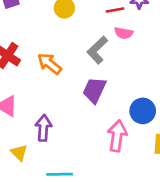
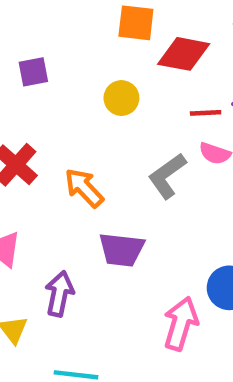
purple trapezoid: (94, 90) -> (122, 250), moved, turned -116

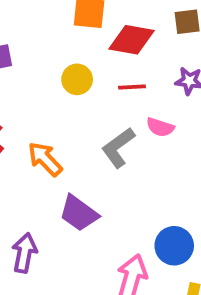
red line: (206, 113) -> (132, 87), moved
purple trapezoid: (122, 250) -> (79, 213), turned 30

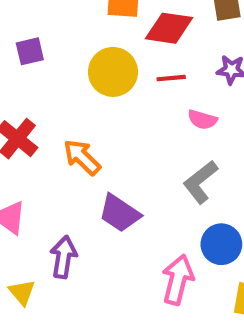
yellow circle: (77, 79) -> (113, 72), size x1.5
gray L-shape: (118, 148) -> (200, 182), moved

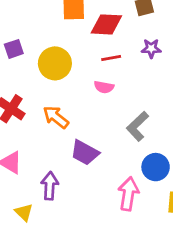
yellow circle: (113, 72) -> (55, 63), moved
pink semicircle: (202, 120) -> (104, 87), moved

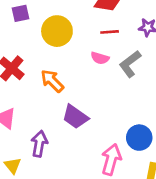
gray L-shape: (137, 126) -> (130, 64), moved

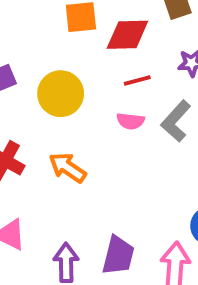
purple trapezoid: (75, 117) -> (118, 255), moved, turned -100

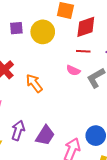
red diamond: (127, 35) -> (86, 27), turned -35
yellow circle: (61, 94) -> (43, 32), moved

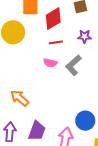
orange arrow: (34, 83) -> (20, 98), moved

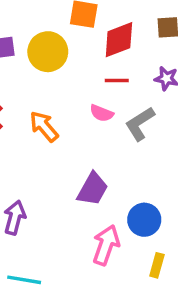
orange arrow: (20, 98) -> (44, 126), moved
purple trapezoid: (37, 131) -> (93, 189), moved

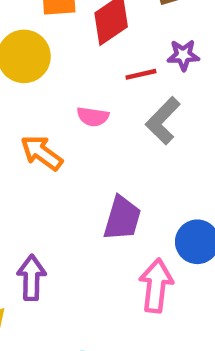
red line: (117, 80) -> (141, 74), moved
pink semicircle: (102, 113) -> (93, 117), moved

